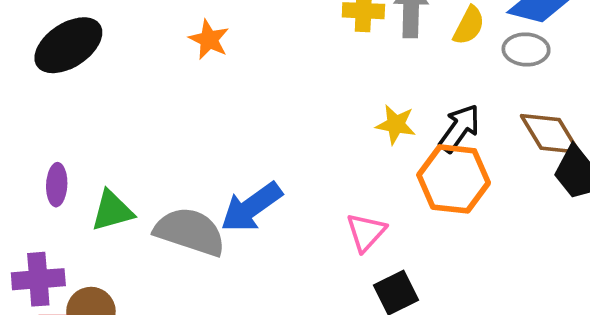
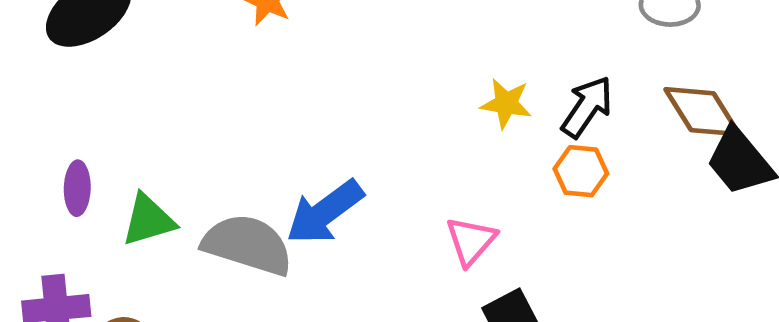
orange hexagon: (454, 179) -> (581, 171), size x0.6

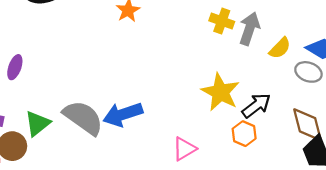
yellow star: (506, 103) -> (220, 92), size x1.6
green triangle: (148, 220) -> (37, 123), moved, turned -40

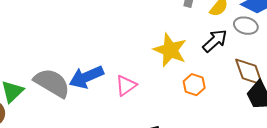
black arrow: (256, 106) -> (215, 41), moved
pink triangle: (184, 149) -> (126, 85), moved

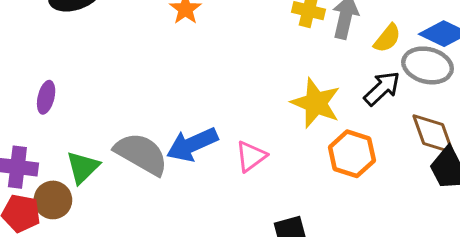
gray ellipse: (246, 26) -> (428, 65), size x1.4
orange hexagon: (194, 85) -> (352, 154), size x1.4

